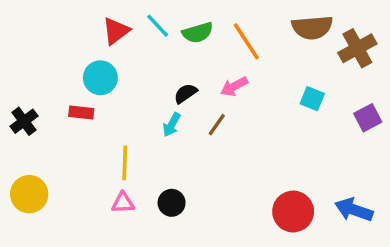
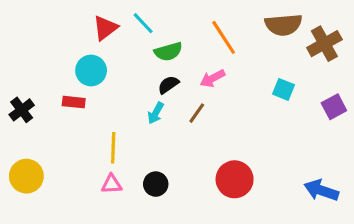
green semicircle: (198, 33) -> (168, 52), moved
red circle: (293, 212) -> (235, 179), moved

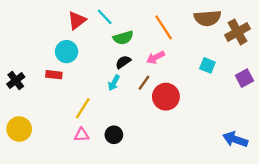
yellow line: (113, 148) -> (83, 108), turned 30
red circle: (235, 179) -> (166, 97), moved

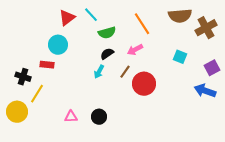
black cross: (16, 80) -> (23, 77), moved, turned -35
yellow line: (83, 108) -> (37, 94), moved
blue arrow: (235, 139) -> (205, 91), moved

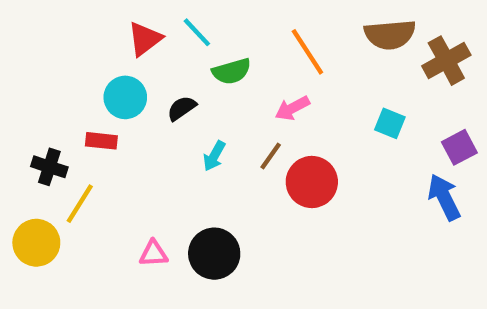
black semicircle: (107, 54) -> (182, 108), moved
blue arrow: (205, 91) -> (444, 197), turned 45
black circle: (99, 117) -> (214, 254), size x1.5

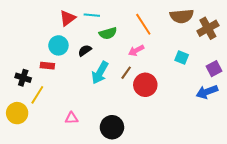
cyan line: (197, 32) -> (92, 15), turned -42
cyan arrow: (214, 156) -> (100, 73), size x1.6
blue arrow: (444, 197) -> (207, 92), turned -85
black circle: (214, 254) -> (112, 127), moved

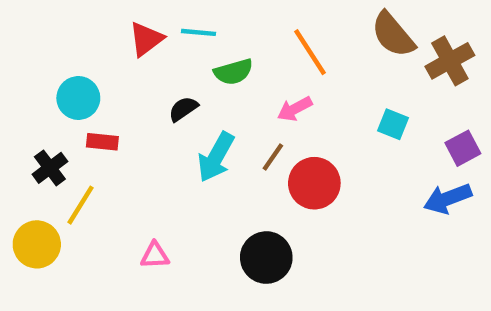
brown semicircle: (182, 16) -> (393, 35), turned 55
cyan circle: (58, 45) -> (78, 98), moved
black cross: (23, 78) -> (50, 168), turned 35
black circle: (112, 127) -> (266, 258), moved

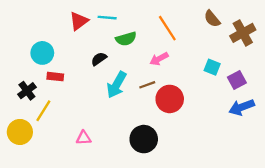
brown semicircle: (393, 35) -> (212, 19), size x0.7
purple square: (463, 148) -> (237, 80), moved
brown line: (273, 157) -> (147, 85), turned 35

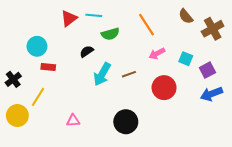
pink arrow: (159, 59) -> (157, 54), moved
black cross: (27, 91) -> (13, 79), moved
red circle: (170, 99) -> (164, 88), moved

